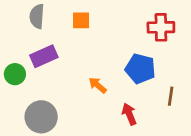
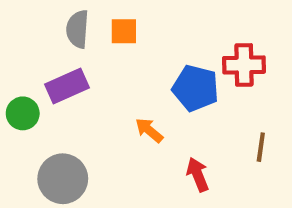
gray semicircle: (37, 16) -> (78, 29), moved
red cross: (161, 27) -> (244, 65), moved
blue pentagon: (140, 69) -> (196, 88), moved

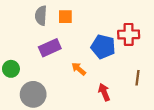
purple rectangle: (67, 86) -> (50, 48), moved
green circle: (23, 113) -> (11, 69), moved

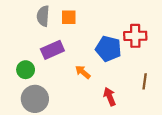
green circle: (11, 69) -> (26, 70), moved

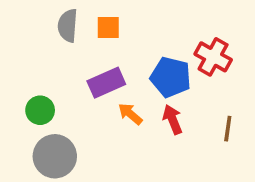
red cross: (135, 36) -> (213, 57), turned 30
purple rectangle: (52, 50) -> (106, 83), moved
red arrow: (110, 97) -> (173, 119), moved

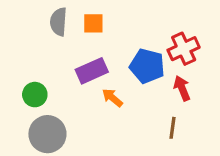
red cross: (213, 57) -> (184, 49), turned 36
red arrow: (173, 119) -> (182, 88), moved
brown line: (228, 129) -> (173, 128), moved

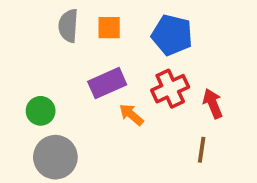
red cross: (184, 49) -> (170, 89), moved
blue pentagon: (147, 66) -> (172, 35), moved

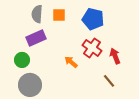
purple rectangle: (107, 83) -> (36, 38), moved
red cross: (170, 89) -> (92, 48), turned -30
brown line: (202, 150) -> (109, 81), turned -48

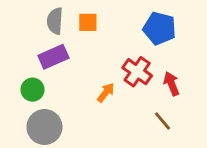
blue pentagon: (93, 19) -> (160, 28), moved
orange arrow: (71, 62) -> (106, 93), turned 88

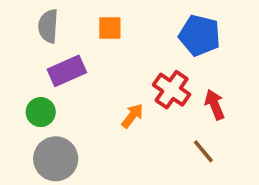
gray semicircle: (55, 21) -> (48, 26), moved

